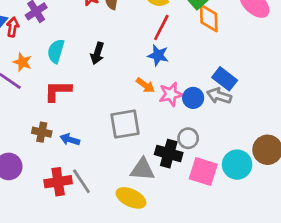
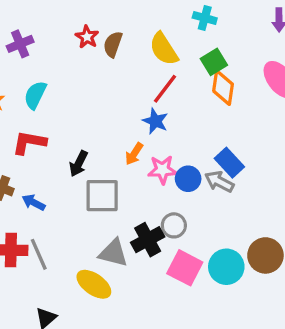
black arrow: (97, 53) -> (79, 164), moved
orange arrow: (145, 85) -> (134, 154), turned 78
black cross: (169, 154) -> (148, 240), turned 36

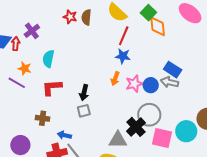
gray square: (102, 196) -> (84, 111), moved, size x0.6
blue arrow: (34, 202) -> (64, 135), moved
gray circle: (174, 225) -> (149, 115), size x1.5

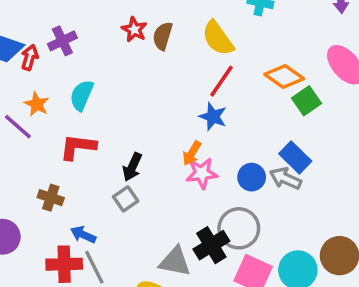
green square: (148, 13) -> (306, 101), moved
orange diamond: (158, 26) -> (284, 77), turned -60
pink star: (134, 84) -> (202, 173), moved
gray square: (84, 111) -> (126, 199), turned -32

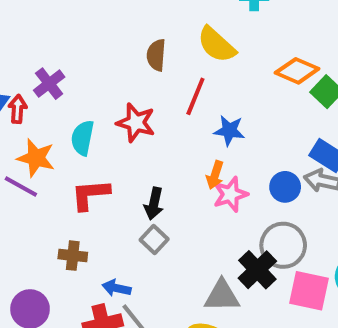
red star: (134, 29) -> (136, 123), moved, size x1.4
red line: (222, 81) -> (195, 96), moved
orange star: (37, 104) -> (36, 158), size x1.4

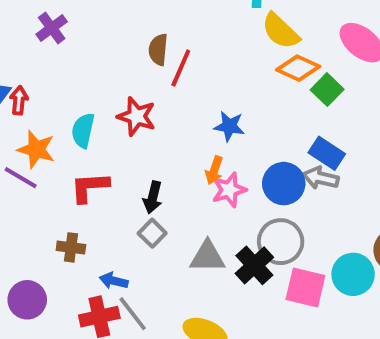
yellow semicircle: (216, 45) -> (281, 31), moved
purple cross: (49, 84) -> (52, 28), moved
red line: (195, 96) -> (181, 68), moved
blue circle: (285, 187) -> (284, 184), size x1.4
gray triangle: (222, 296) -> (207, 257), moved

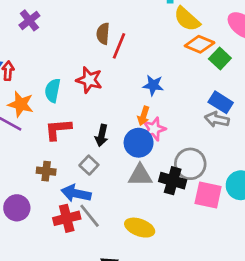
blue circle: (284, 184) -> (139, 143), moved
gray square: (152, 233) -> (89, 165), moved
black cross: (254, 265) -> (173, 181), turned -30
blue arrow: (114, 281) -> (76, 193), size x1.5

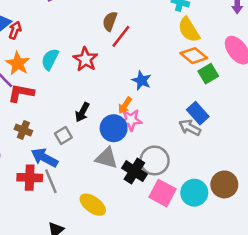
red L-shape: (58, 129) -> (21, 93), moved

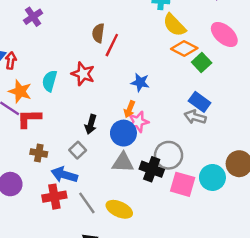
gray line: (51, 181) -> (87, 203), moved

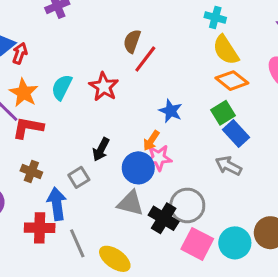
green square: (202, 63) -> (223, 113), moved
blue rectangle: (200, 102) -> (236, 133), moved
blue arrow: (64, 175) -> (57, 204), turned 55

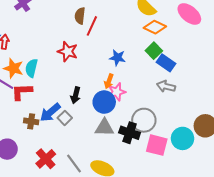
cyan semicircle: (62, 87) -> (31, 68), moved
blue arrow: (57, 204) -> (50, 112), moved, turned -110
red cross: (40, 228) -> (46, 159), turned -30

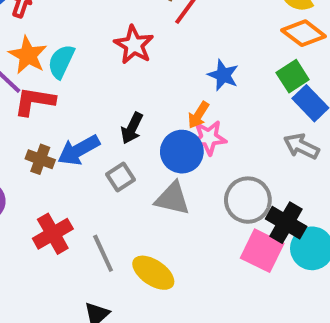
gray square: (65, 118) -> (120, 177), moved
black cross: (130, 133) -> (286, 223), moved

